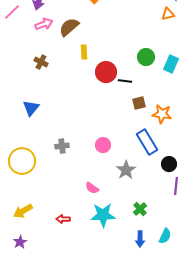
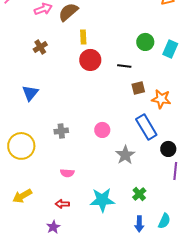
brown cross: (41, 62) -> (40, 47), turned 32
red circle: (106, 72) -> (90, 60), moved
pink semicircle: (92, 188) -> (67, 173), moved, turned -32
purple star: (20, 242) -> (53, 227), moved

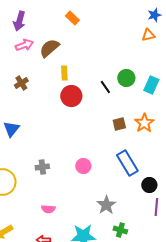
black line: (124, 66) -> (105, 87), moved, turned 48
orange star: (161, 99) -> (144, 123), moved, turned 30
gray star: (125, 155) -> (106, 205), moved
green cross: (139, 194) -> (120, 230), turned -32

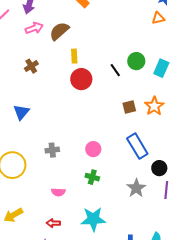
gray star: (106, 205) -> (136, 188), moved
green cross: (120, 230) -> (92, 177), moved

